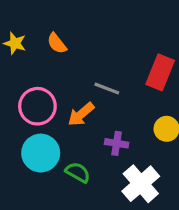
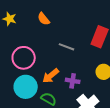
orange semicircle: (57, 43) -> (44, 19), moved
orange arrow: (81, 114) -> (51, 76), moved

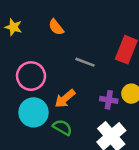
purple cross: (73, 81) -> (109, 100), moved

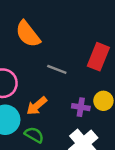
orange semicircle: (56, 27) -> (28, 34), size x1.6

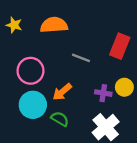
orange semicircle: (28, 34) -> (54, 25), turned 124

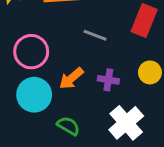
purple cross: (103, 93) -> (108, 80), moved
green semicircle: (60, 119) -> (68, 126), moved

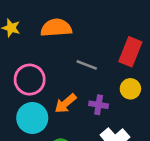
yellow circle: (150, 72) -> (130, 89), moved

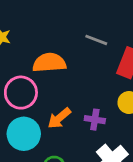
orange semicircle: (56, 28) -> (49, 63), moved
gray line: (87, 65) -> (96, 40), moved

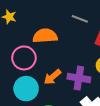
purple cross: (95, 120) -> (79, 78), size x1.5

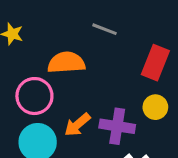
gray line: (80, 19) -> (104, 29), moved

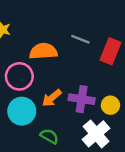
gray line: (104, 29) -> (80, 39), moved
yellow circle: (155, 107) -> (110, 105), moved

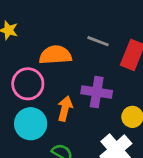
orange arrow: (52, 98) -> (65, 109), turned 144
purple cross: (82, 99) -> (97, 92), moved

